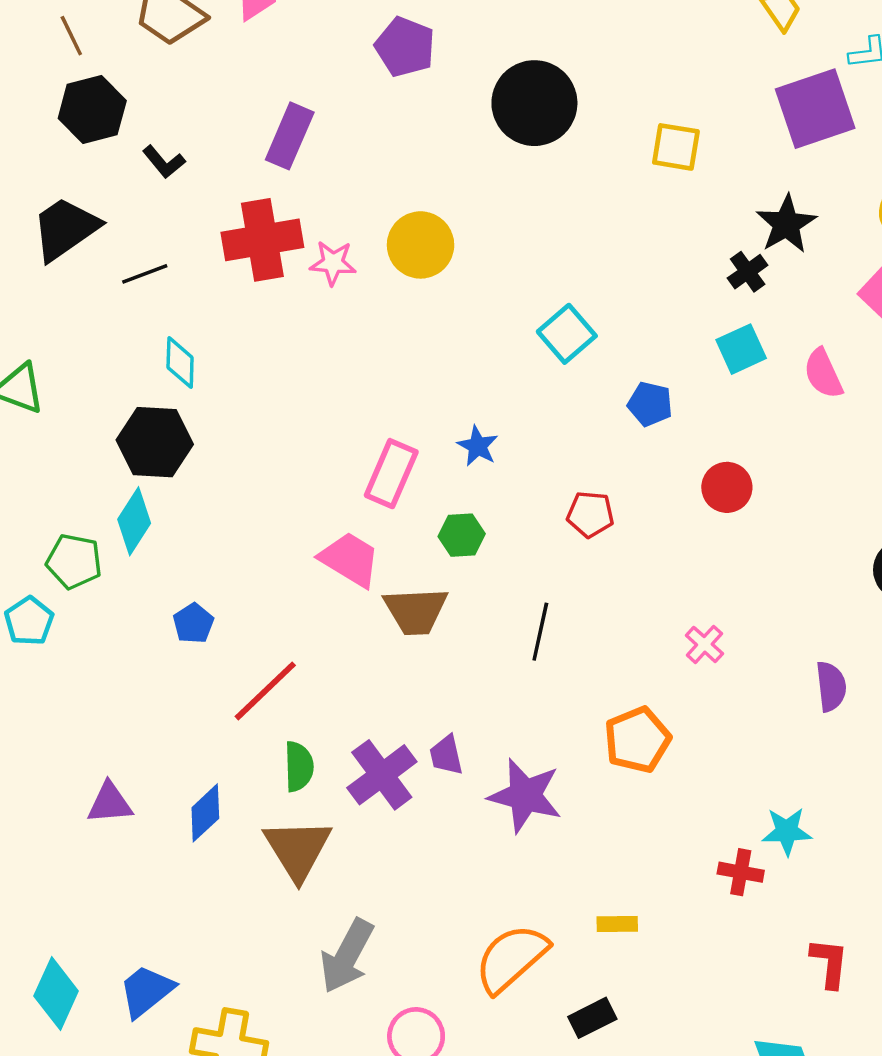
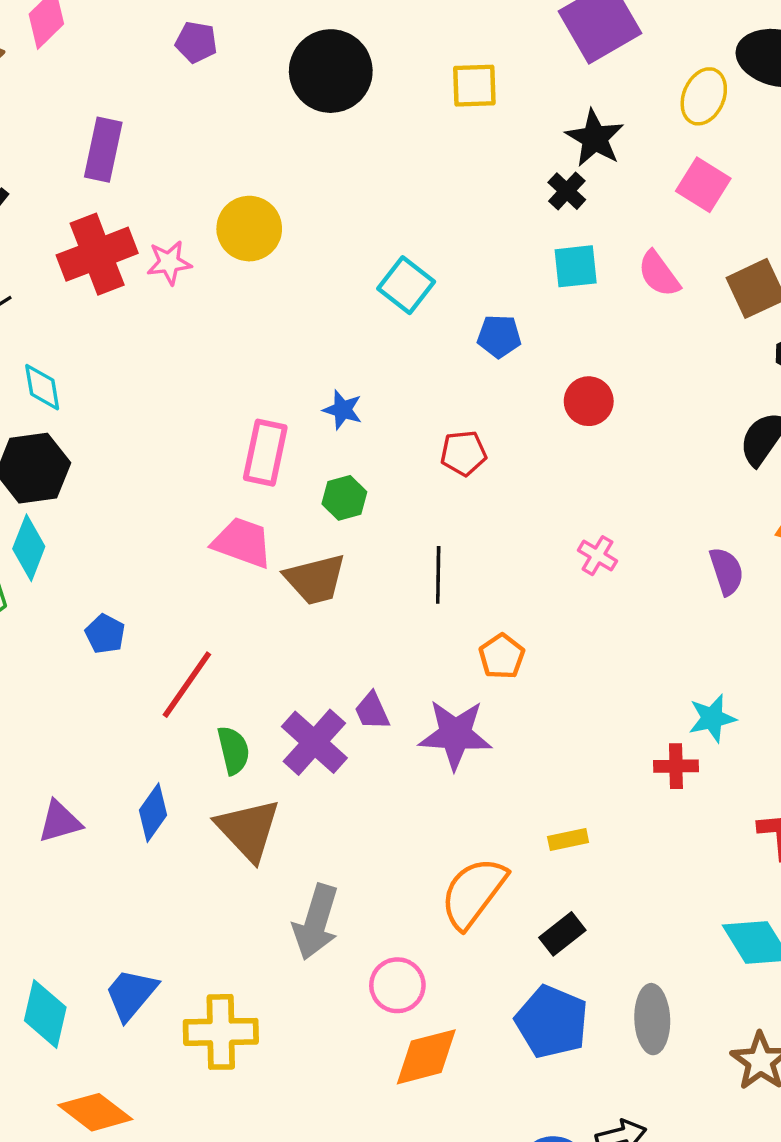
purple pentagon: (405, 47) -> (196, 42), size x0.7
cyan square: (741, 349) -> (576, 266), turned 30
orange pentagon: (637, 740) -> (502, 656), moved, size x0.7

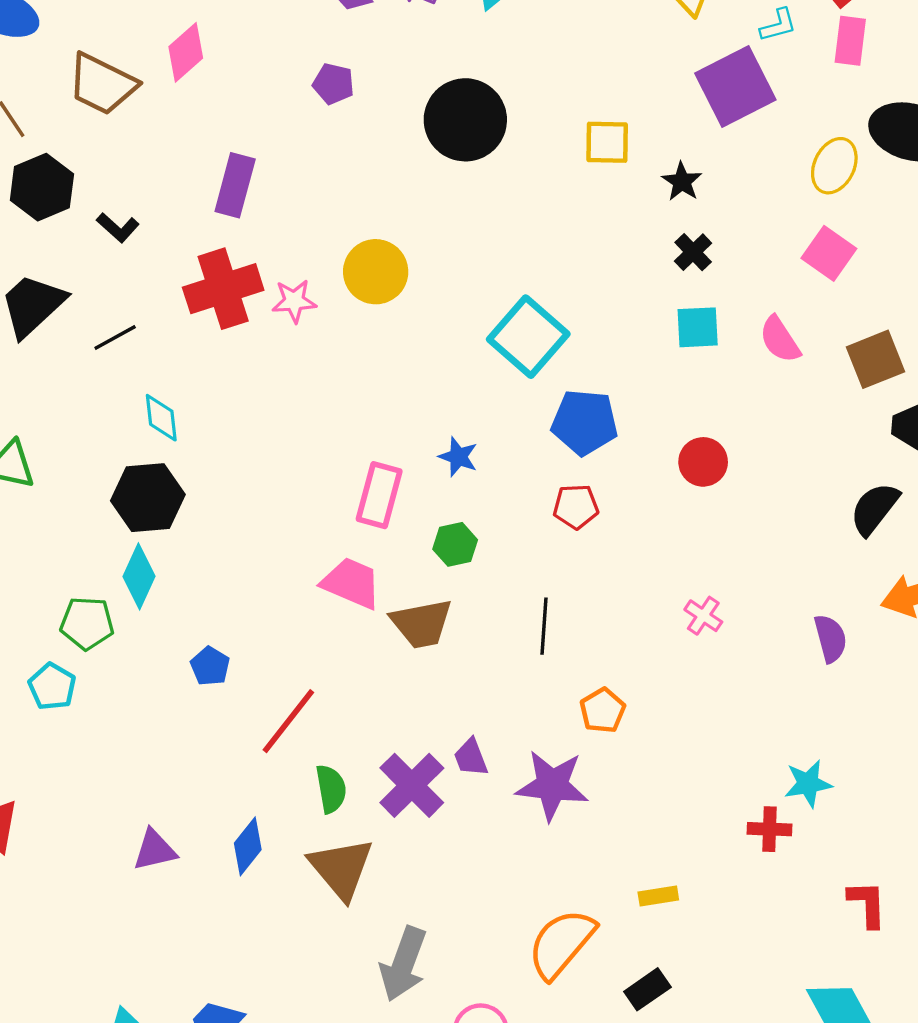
black star: (595, 138) -> (682, 182), moved, size x0.7
cyan square: (406, 285) -> (528, 337), size x1.4
blue pentagon: (499, 336) -> (585, 422), moved, size x1.5

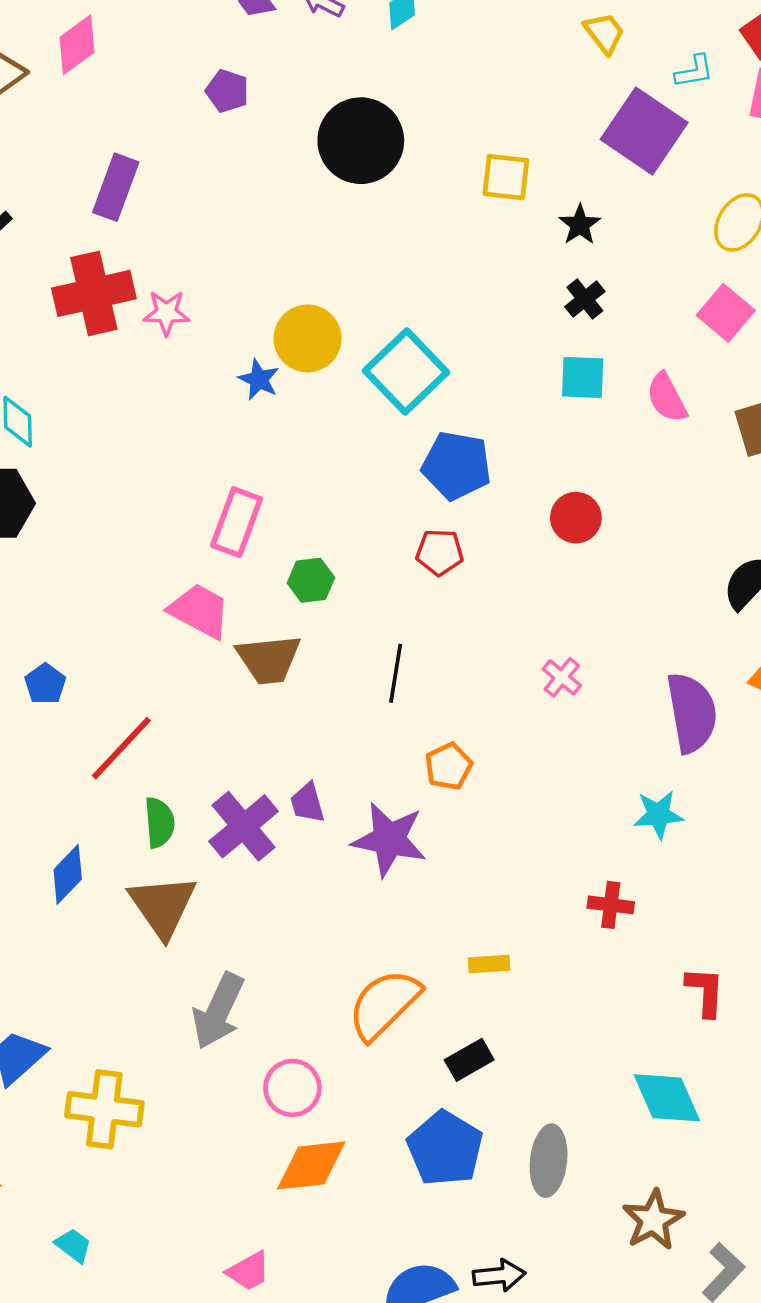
purple square: (735, 86) -> (644, 131), turned -34
yellow circle: (376, 272) -> (308, 338), moved
blue star: (458, 457) -> (259, 379), moved
purple semicircle: (830, 638) -> (692, 713), size x1.6
cyan star: (808, 784) -> (658, 815), moved

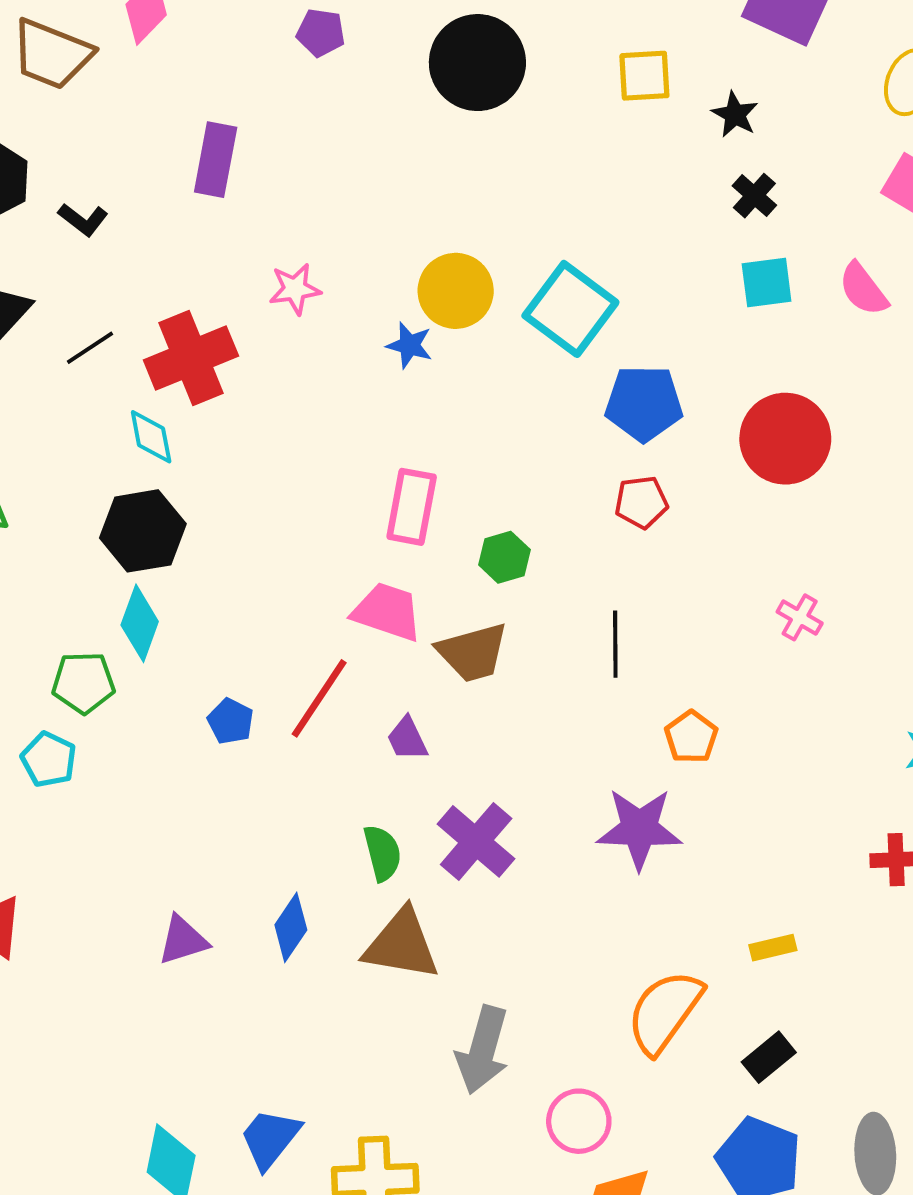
red cross: (94, 293) -> (191, 358), moved
red circle: (576, 518) -> (785, 439), size x1.6
red line: (121, 748) -> (319, 698), moved
purple trapezoid: (307, 803) -> (407, 739), moved
brown triangle: (163, 906) -> (402, 945), turned -36

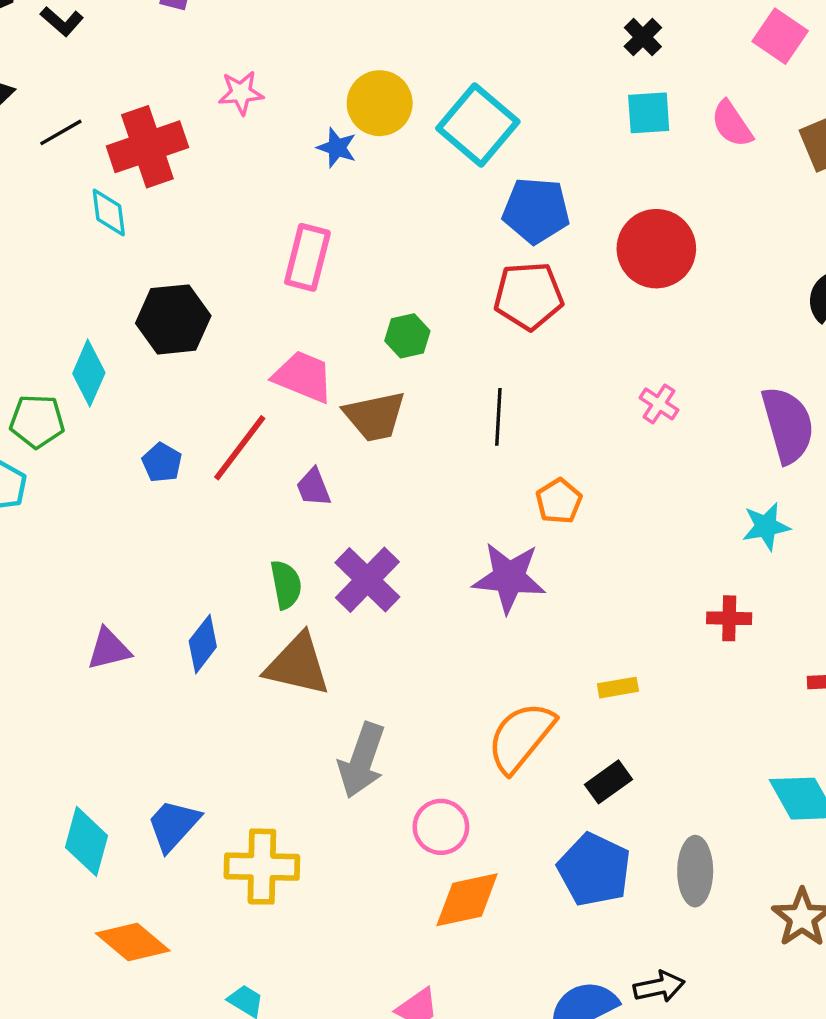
red pentagon: (641, 502) -> (529, 296), size x1.5
pink rectangle: (412, 507) -> (307, 257), moved
black hexagon: (143, 531) -> (173, 319), moved

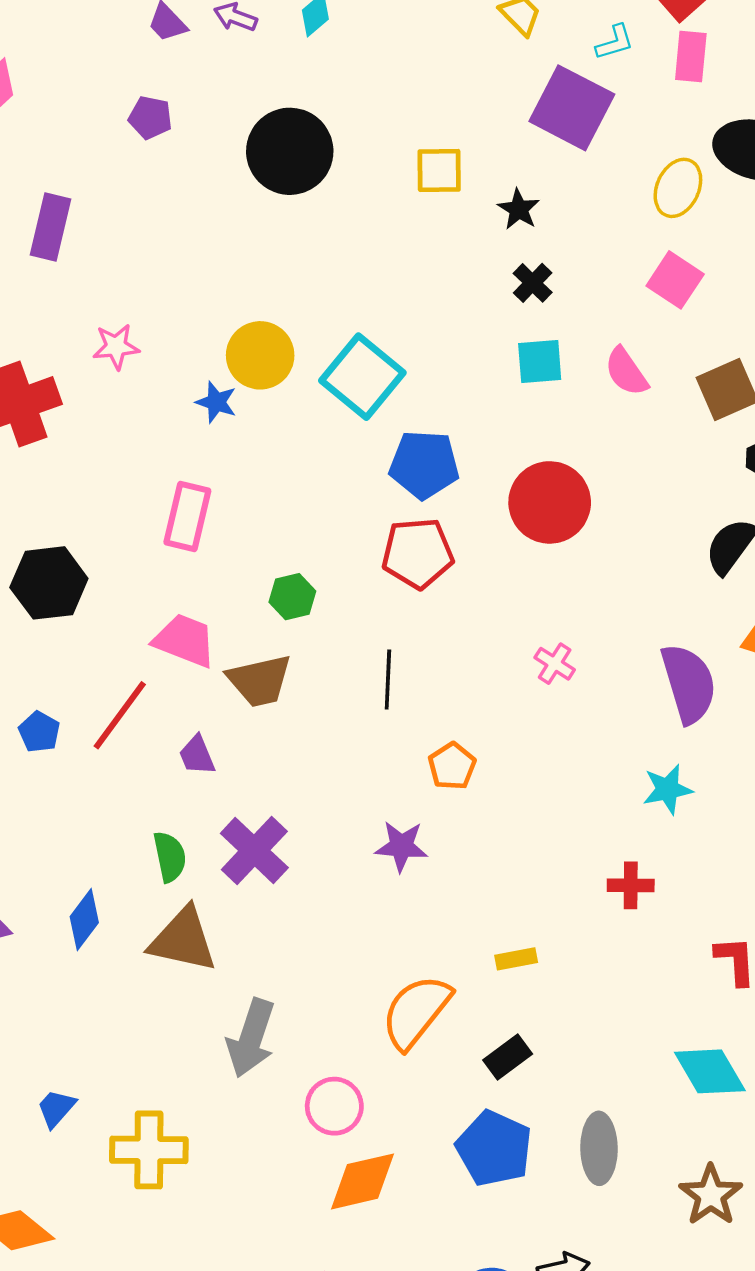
purple star: (509, 578) -> (401, 846), size x0.7
blue trapezoid: (173, 825) -> (56, 1108), size x0.7

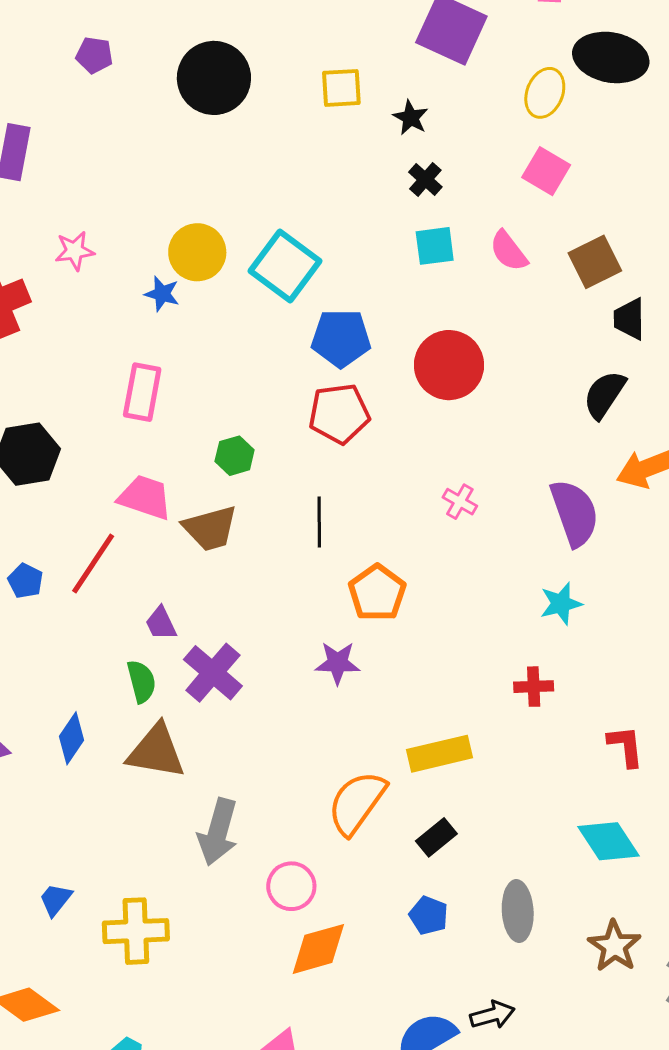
purple trapezoid: (197, 755) -> (161, 623), moved
orange pentagon: (452, 766) -> (377, 593), size x1.4
yellow rectangle: (516, 959) -> (440, 754), size x1.8
blue pentagon: (494, 1148) -> (429, 915), size x0.6

